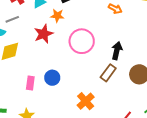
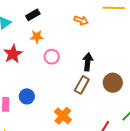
orange star: (57, 16) -> (37, 37), moved
pink circle: (82, 41) -> (52, 57), size x0.6

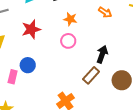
orange star: (37, 37) -> (70, 19), moved
blue circle: (27, 96) -> (28, 65), moved

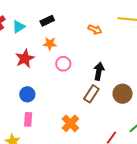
orange star: (70, 19) -> (50, 44), moved
pink rectangle: (13, 77) -> (28, 119), moved

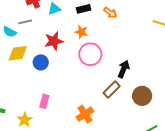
orange arrow: (95, 29) -> (110, 13), moved
pink circle: (63, 64) -> (90, 54), size x1.5
blue circle: (27, 94) -> (41, 62), moved

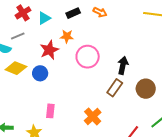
orange star: (81, 32) -> (67, 36), moved
yellow diamond: (18, 53) -> (16, 68), turned 40

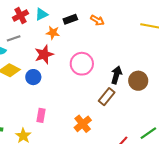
cyan triangle: (44, 18) -> (41, 14), moved
orange star: (67, 36) -> (53, 33), moved
brown circle: (146, 89) -> (138, 81), moved

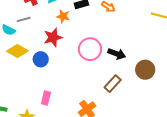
black arrow: (116, 75) -> (117, 54), moved, turned 90

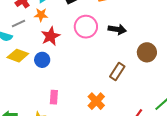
orange star: (63, 16) -> (41, 15), moved
pink circle: (90, 49) -> (86, 27), moved
black arrow: (117, 54) -> (117, 29), moved

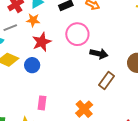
black arrow: (117, 29) -> (99, 54), moved

